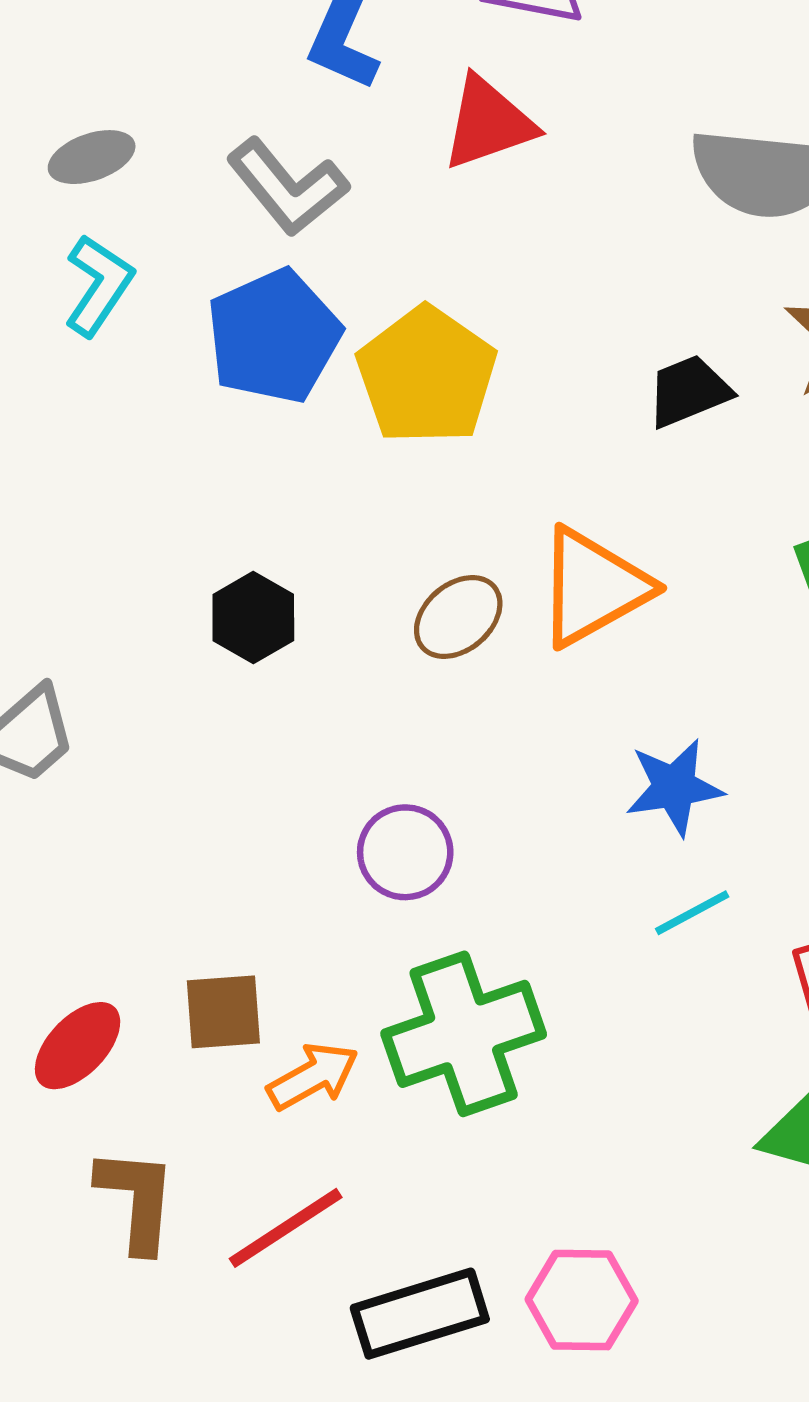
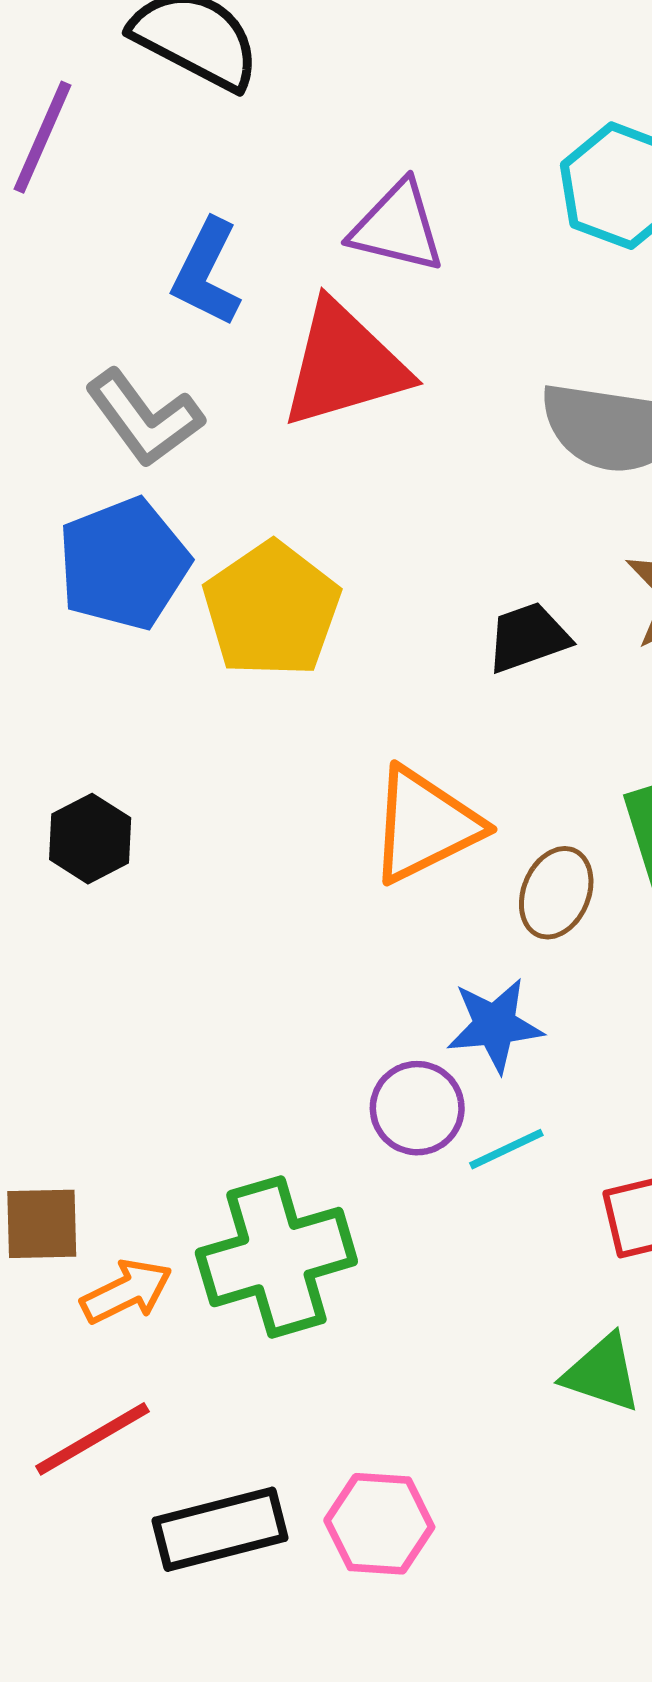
red triangle: (488, 123) -> (344, 365), size x1.4
brown ellipse: (458, 617) -> (556, 893), moved, turned -30
purple circle: (405, 852) -> (417, 1108), moved

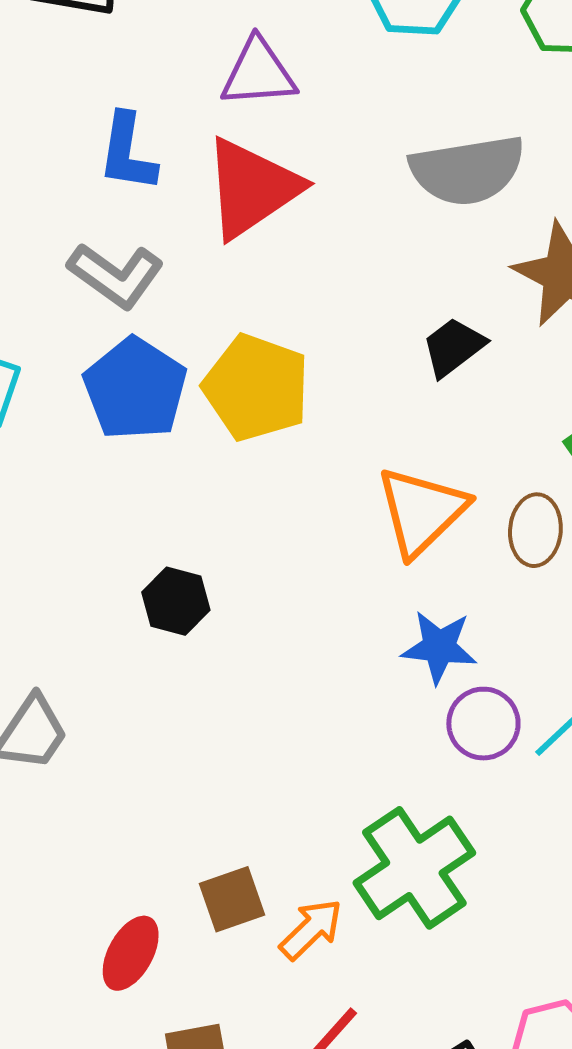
blue star: (495, 1025) -> (439, 647), moved, turned 30

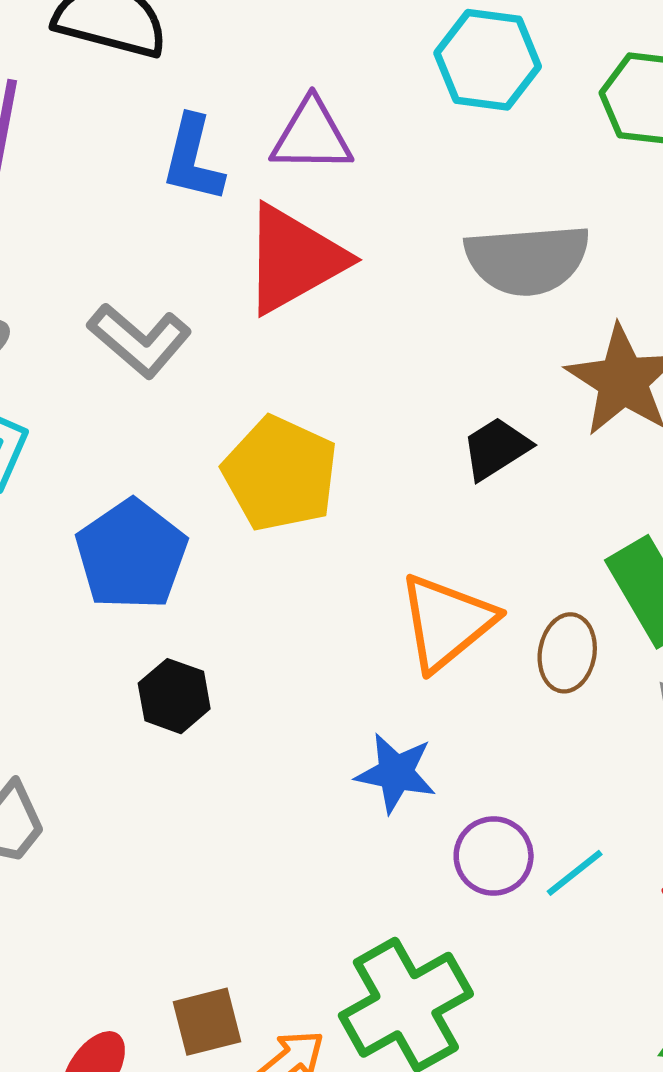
blue L-shape: (127, 152) -> (193, 159), moved
blue pentagon: (135, 389) -> (131, 555), moved
blue star: (439, 647) -> (396, 773), moved

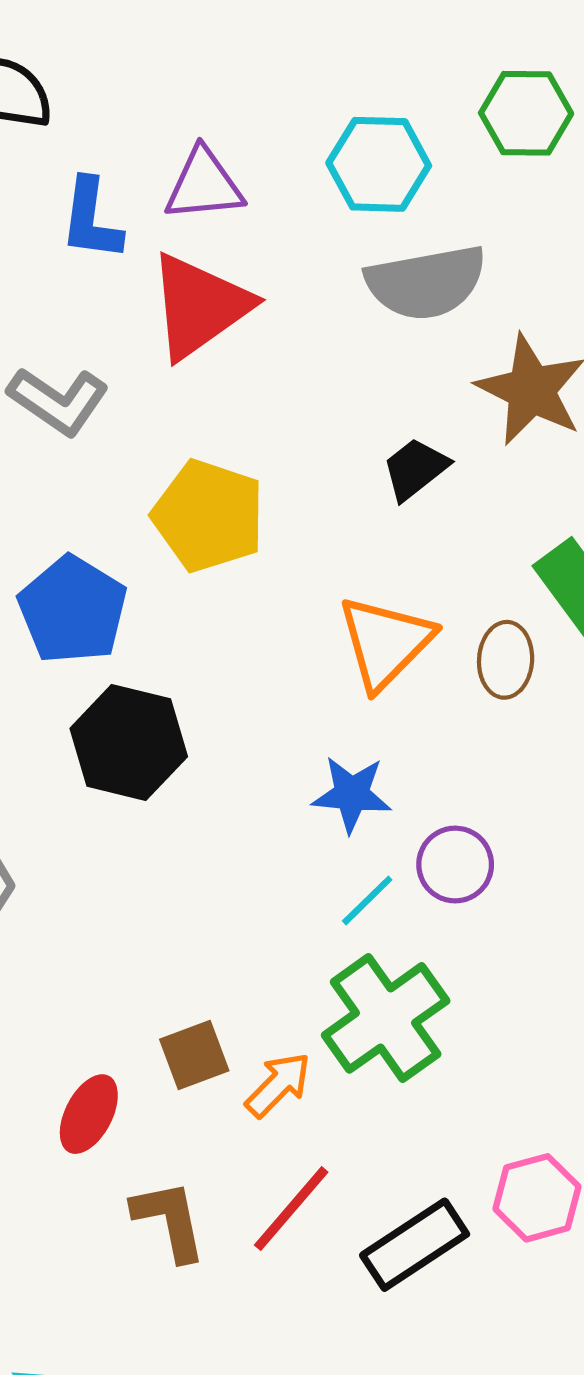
cyan hexagon: (488, 60) -> (379, 164), moved
black hexagon: (174, 696) -> (129, 742), size x1.6
cyan line: (575, 873) -> (367, 900), moved

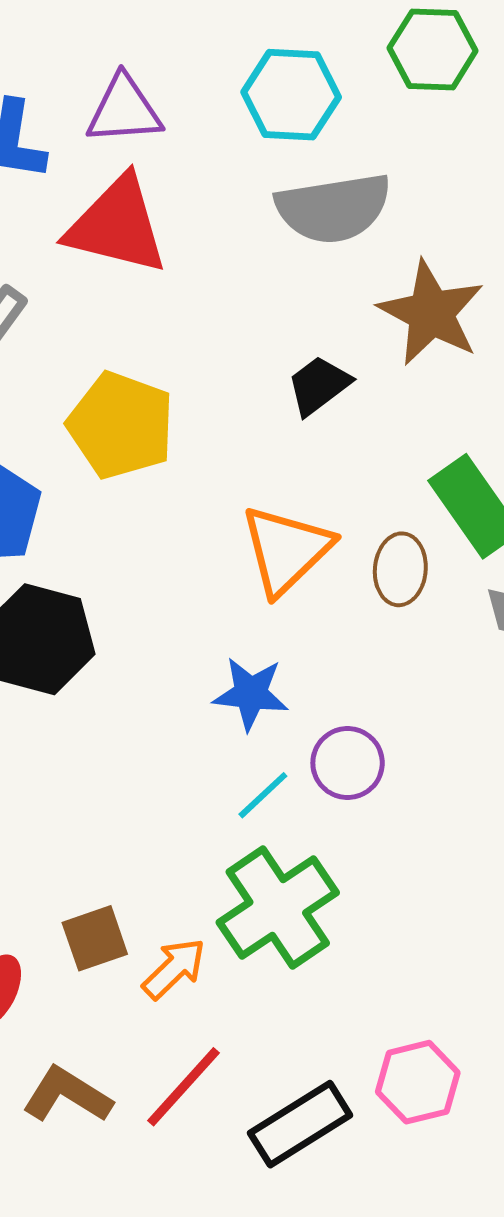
red triangle: (199, 306) -> (117, 225), turned 48
brown L-shape: (169, 1220) -> (67, 1095), turned -48

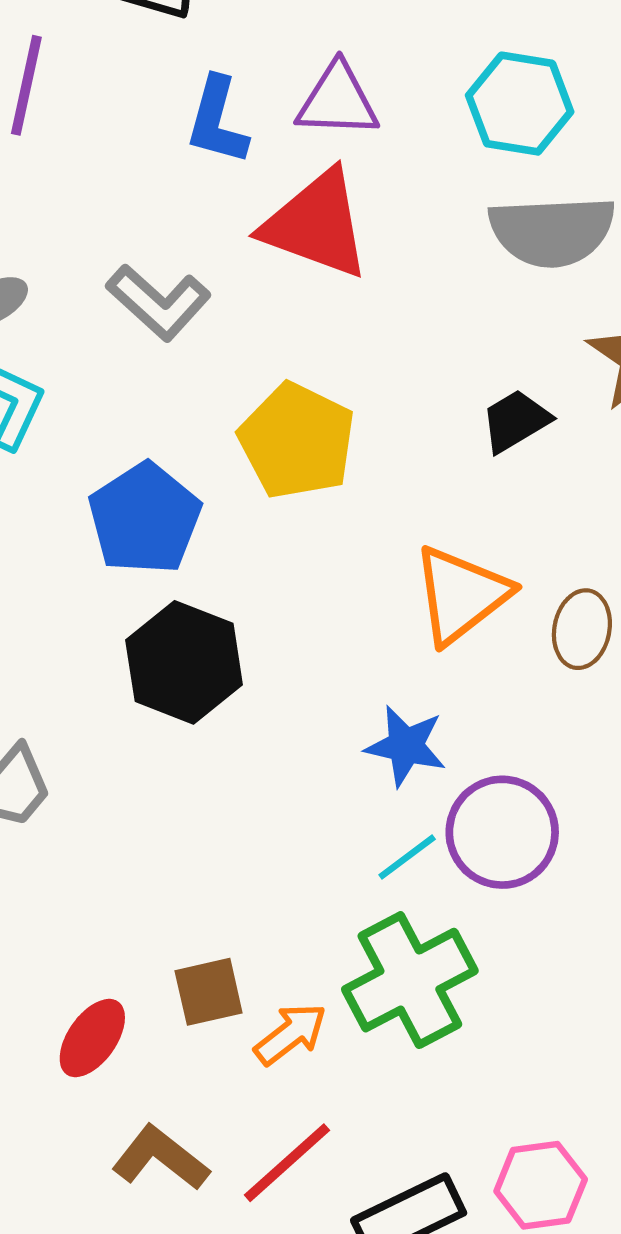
purple circle: (348, 763) -> (502, 832), size x1.4

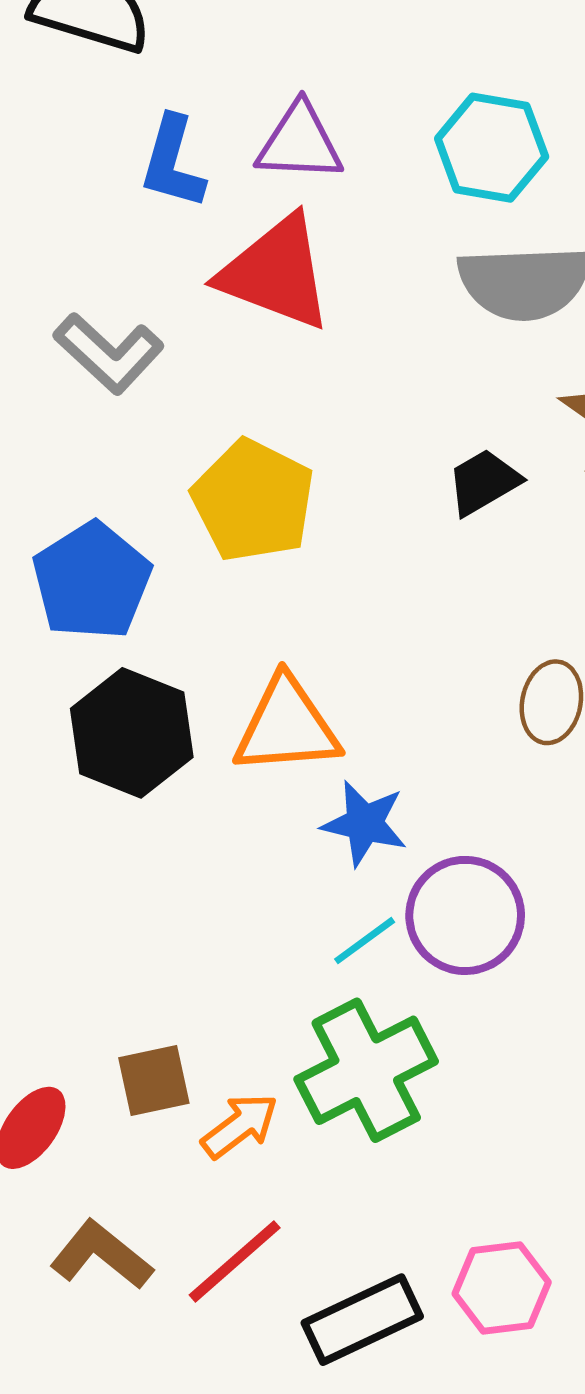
orange triangle: (461, 595) -> (287, 726), moved, turned 33

